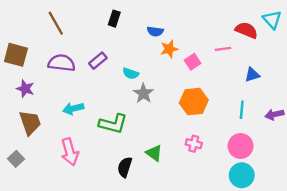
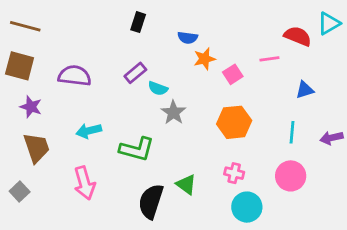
cyan triangle: (272, 20) -> (329, 23), turned 42
brown line: (56, 23) -> (25, 26), moved, turned -45
purple rectangle: (98, 61) -> (135, 73), moved
black semicircle: (125, 167) -> (151, 201), size x1.4
cyan circle: (242, 175) -> (247, 207), moved

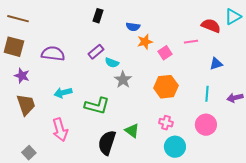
gray square: (20, 191) -> (29, 153), moved

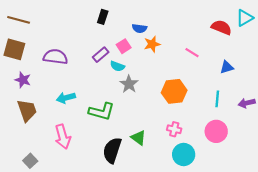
pink line: (191, 42) -> (192, 53), moved, turned 40
pink square: (165, 53) -> (124, 46), moved

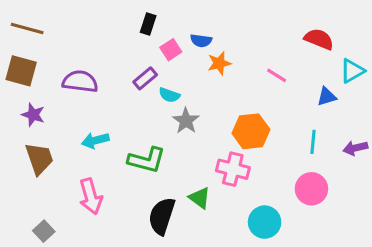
cyan triangle: (245, 18) -> (352, 71), moved
pink square: (124, 46) -> (171, 50), moved
pink cross: (174, 129) -> (233, 169), moved, size x1.5

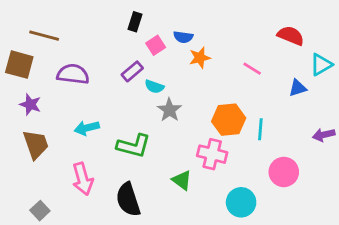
brown line: (27, 29) -> (44, 36), moved
cyan line: (313, 142) -> (260, 129), moved
black semicircle: (162, 216) -> (128, 200), moved, turned -36

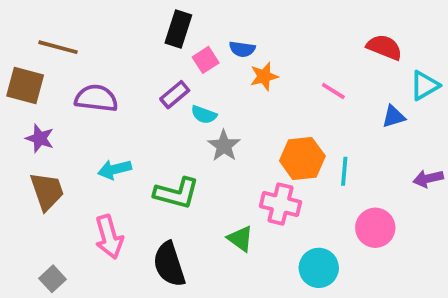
black rectangle: (135, 22) -> (178, 29), size x1.4

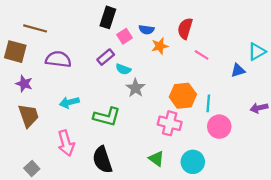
red semicircle: (384, 47) -> (185, 28), moved, turned -95
pink circle: (375, 228) -> (219, 127), moved
green triangle: (240, 239) -> (156, 159), moved

